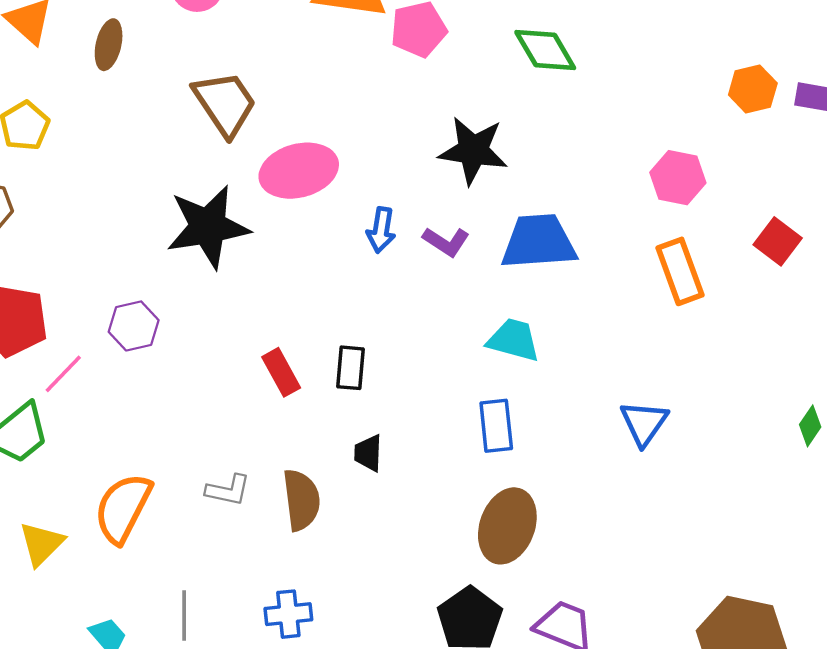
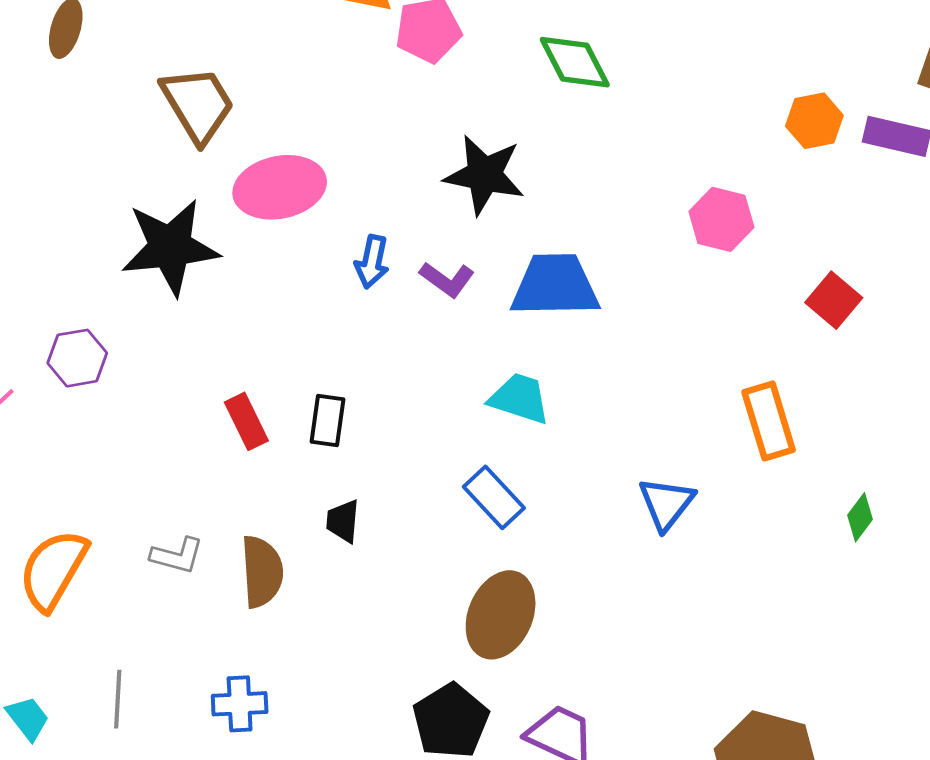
orange rectangle: (680, 271) -> (769, 421), moved
blue rectangle: (496, 426) -> (494, 497), turned -40

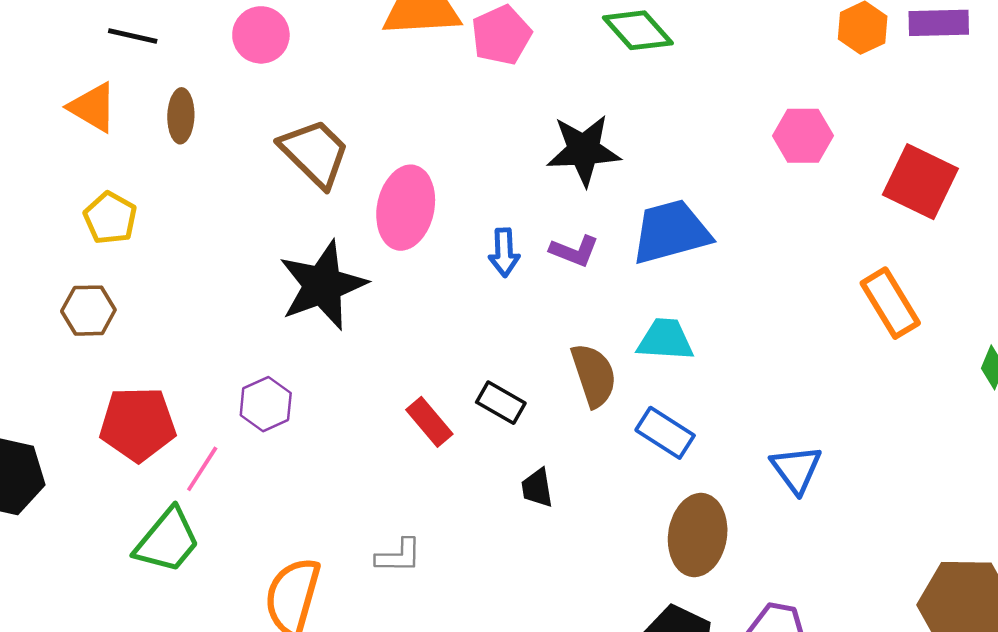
pink ellipse: (280, 187) -> (406, 208), turned -52
red square: (834, 300) -> (920, 182), size x1.5
black rectangle: (328, 421) -> (501, 403), turned -54
blue triangle: (666, 503) -> (796, 469), moved
brown semicircle: (262, 572) -> (594, 375), moved

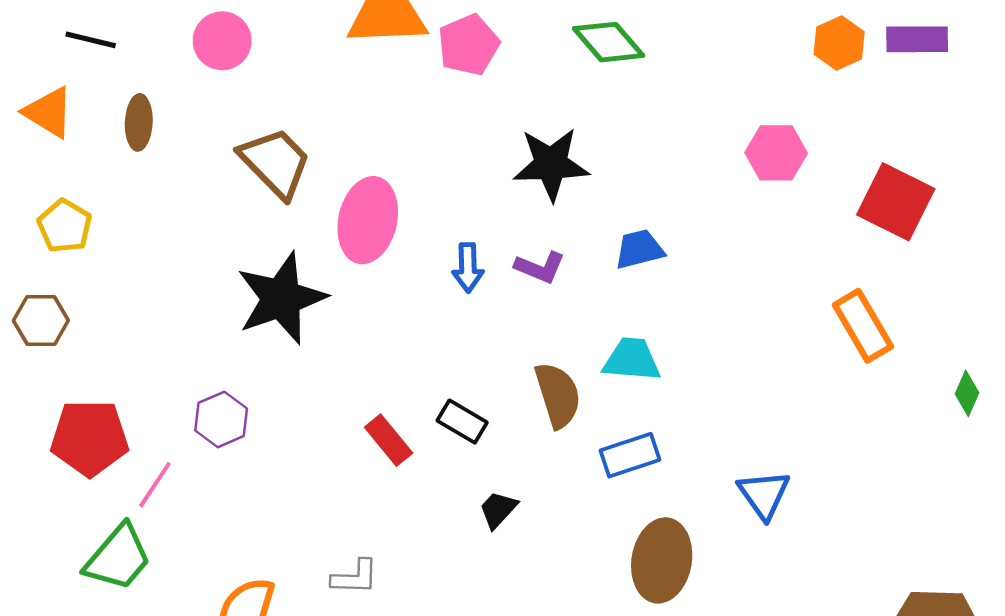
blue trapezoid: (671, 232) -> (639, 249), size x0.6
blue rectangle: (665, 433) -> (630, 455), turned -52
black trapezoid: (537, 488) -> (498, 510), turned 51

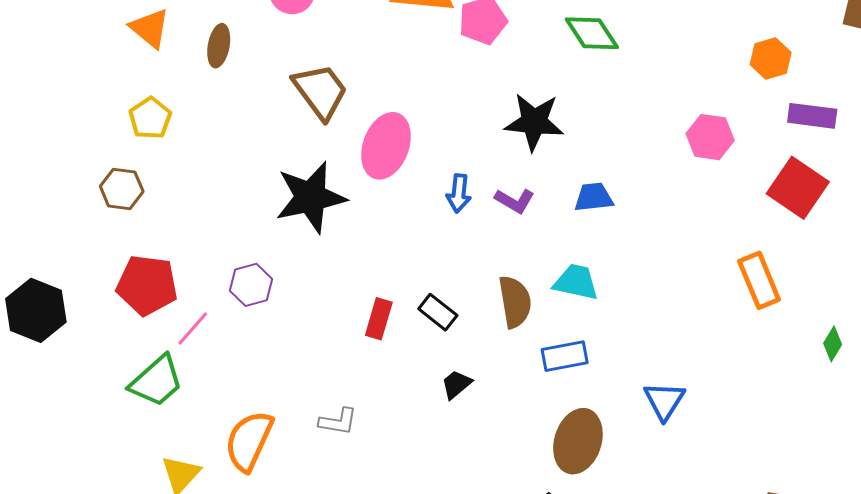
purple rectangle: (917, 39) -> (812, 116), moved
red rectangle: (389, 440) -> (379, 319), turned 48

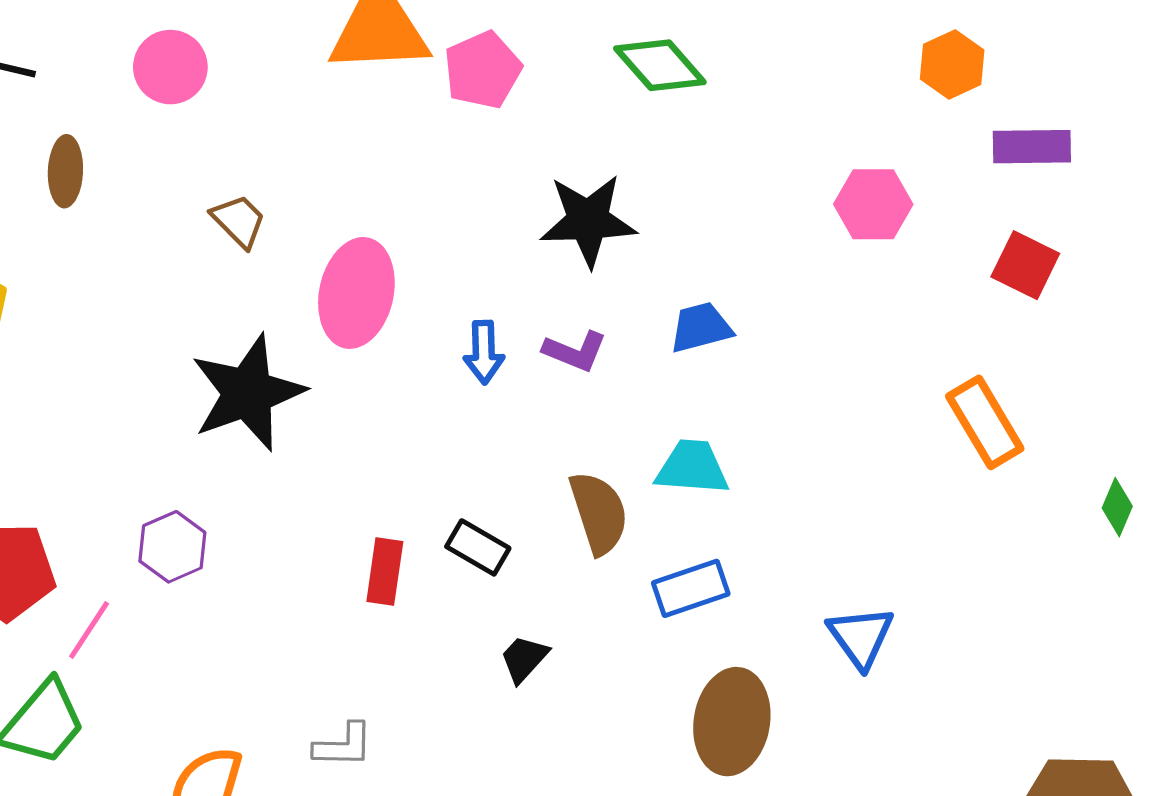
brown trapezoid: (320, 91) -> (239, 221), size x0.6
red square: (798, 188) -> (1025, 265), size x0.7

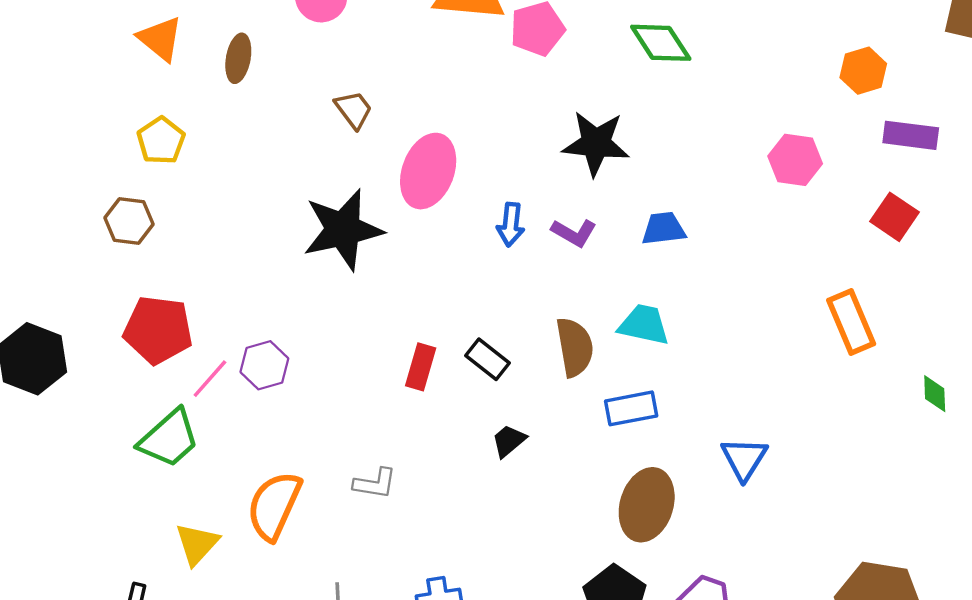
green diamond: (1117, 507) -> (935, 394), turned -33
purple hexagon: (172, 547) -> (264, 365), moved

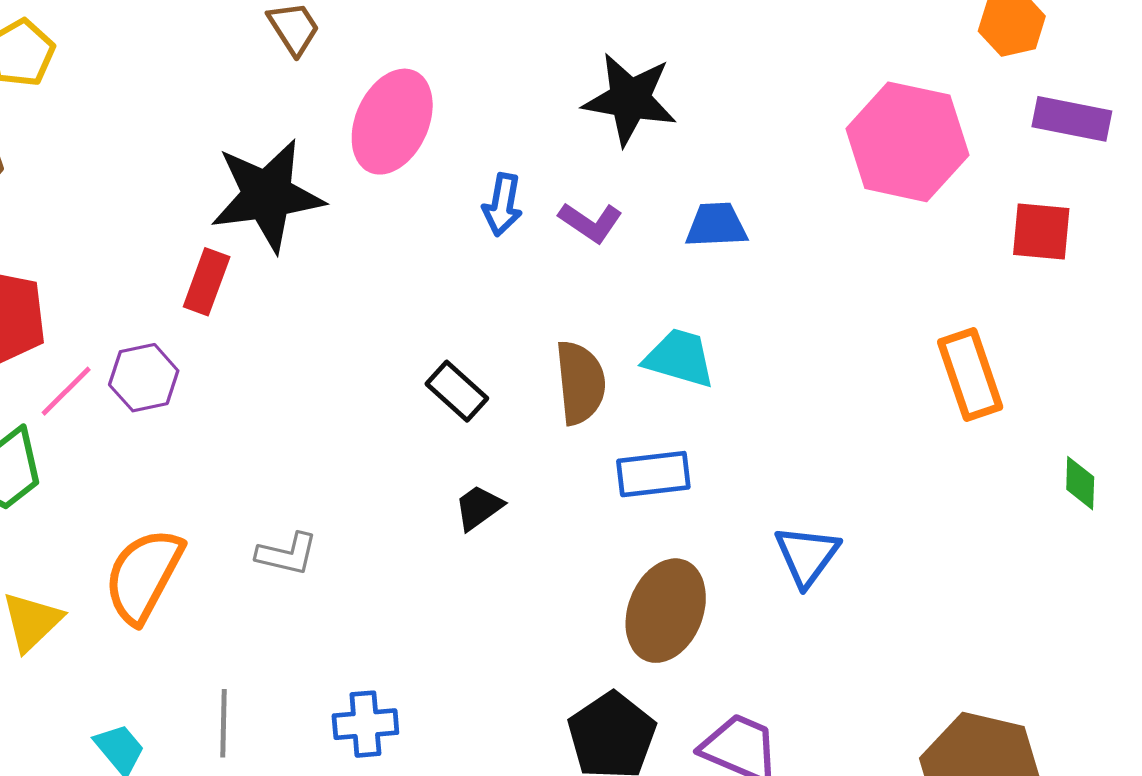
pink hexagon: (795, 160) -> (907, 142), size x1.6
red square: (895, 217) -> (1041, 231), turned -33
red rectangle: (421, 367) -> (207, 282), moved

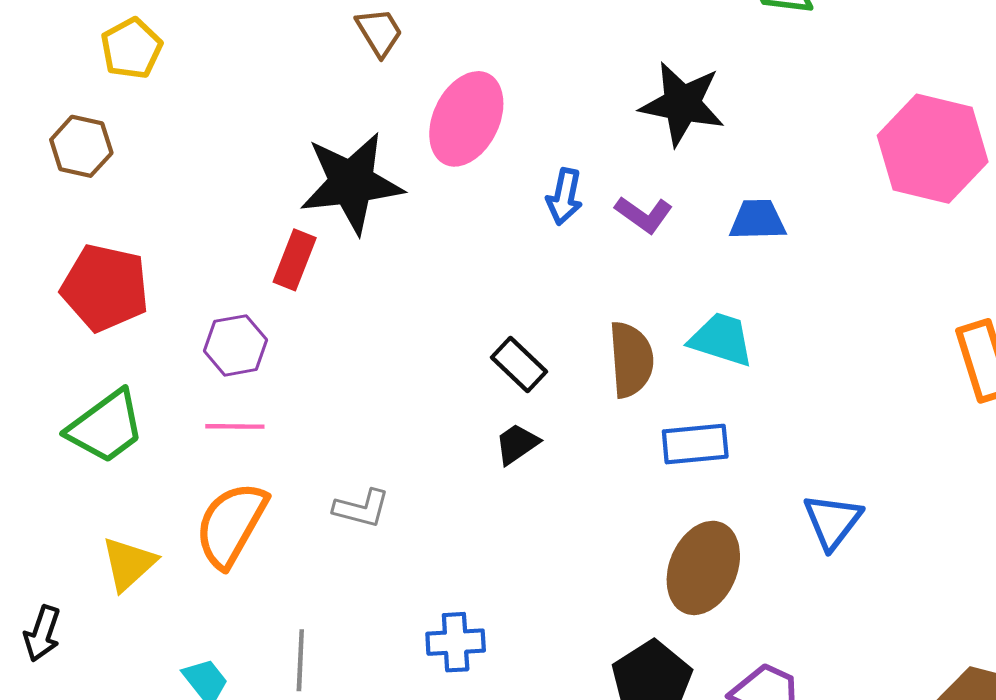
pink line: (66, 391) -> (235, 426), moved, turned 44
black trapezoid: (479, 508) -> (517, 444), moved
blue cross: (365, 724) -> (456, 642), moved

